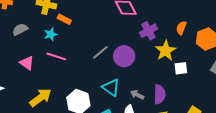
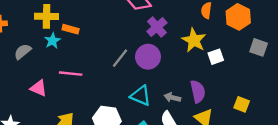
purple cross: (148, 31) -> (157, 27), moved
cyan star: (51, 34) -> (52, 41), moved

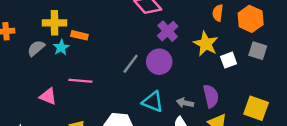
gray square: (259, 47) -> (258, 51), moved
gray semicircle: (23, 52) -> (36, 48), moved
yellow square: (242, 104) -> (256, 108), size x1.5

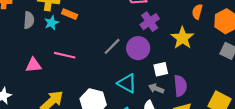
gray semicircle: (36, 48) -> (29, 20), turned 126
white square: (229, 60) -> (161, 69), moved
pink triangle: (48, 96) -> (33, 65), turned -35

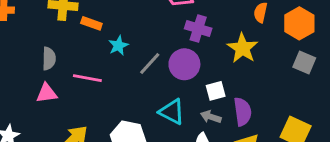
gray semicircle: (29, 20) -> (49, 59), moved
purple cross: (150, 22) -> (198, 28), turned -36
cyan star: (52, 23) -> (118, 46), moved

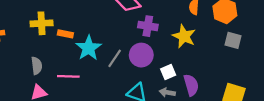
cyan star: (118, 46) -> (89, 48), size x1.6

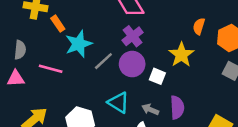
purple cross: (148, 26) -> (133, 36), moved, turned 30
orange rectangle: (65, 34) -> (58, 24), turned 32
white square: (168, 72) -> (157, 76), moved, turned 32

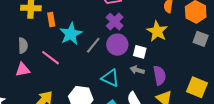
orange rectangle: (58, 24) -> (51, 19), turned 32
pink line: (51, 69) -> (50, 58), turned 30
gray arrow: (150, 109) -> (137, 70), moved

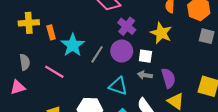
purple cross: (115, 22) -> (127, 26), moved
pink triangle: (23, 70) -> (18, 87), moved

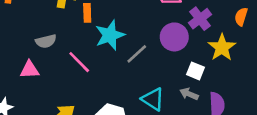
purple cross: (127, 26) -> (200, 19), moved
purple circle: (122, 51) -> (174, 37), moved
gray semicircle: (25, 62) -> (46, 41), turned 70

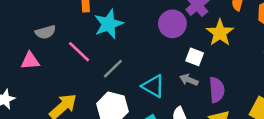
gray line: (137, 54) -> (113, 69), moved

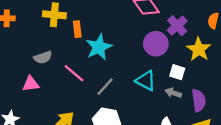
cyan triangle: (153, 86) -> (146, 81), moved

